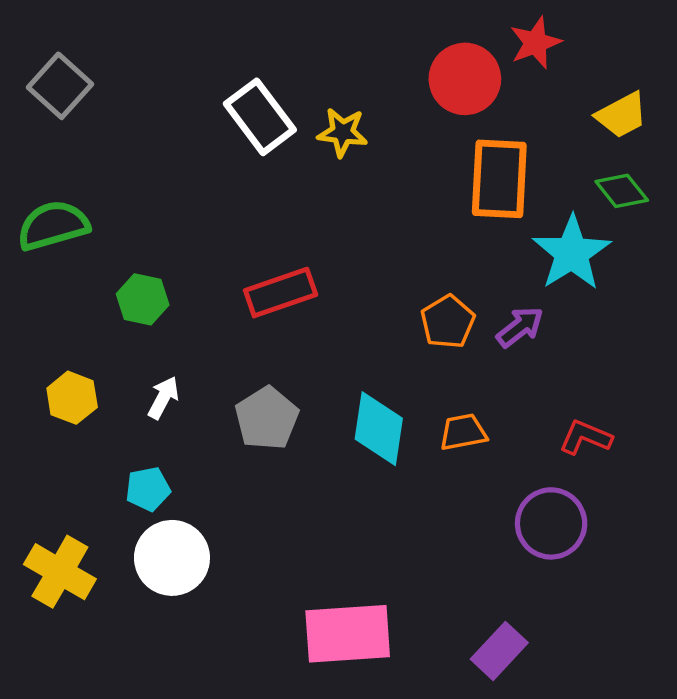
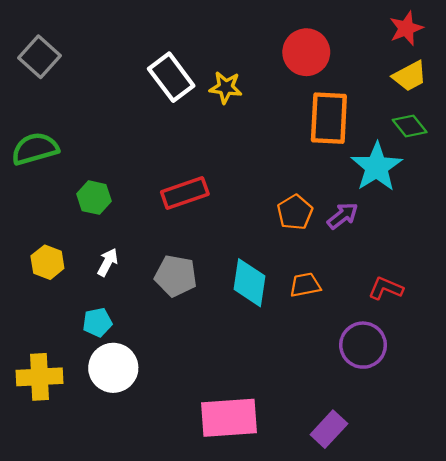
red star: (536, 43) -> (406, 28), moved
gray pentagon: (267, 418) -> (176, 276), turned -30
yellow cross: (60, 572) -> (39, 377), turned -33

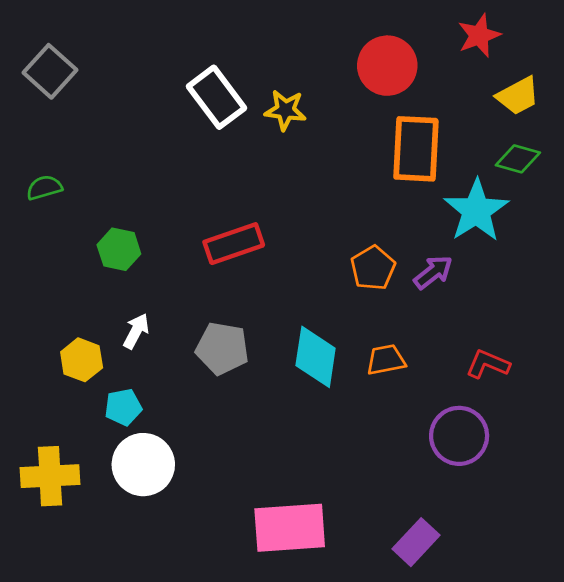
red star: (406, 28) -> (479, 35), moved
green diamond: (410, 126) -> (518, 159), turned -36
green semicircle: (35, 149) -> (44, 188), size x0.6
yellow hexagon: (47, 262) -> (82, 360), moved

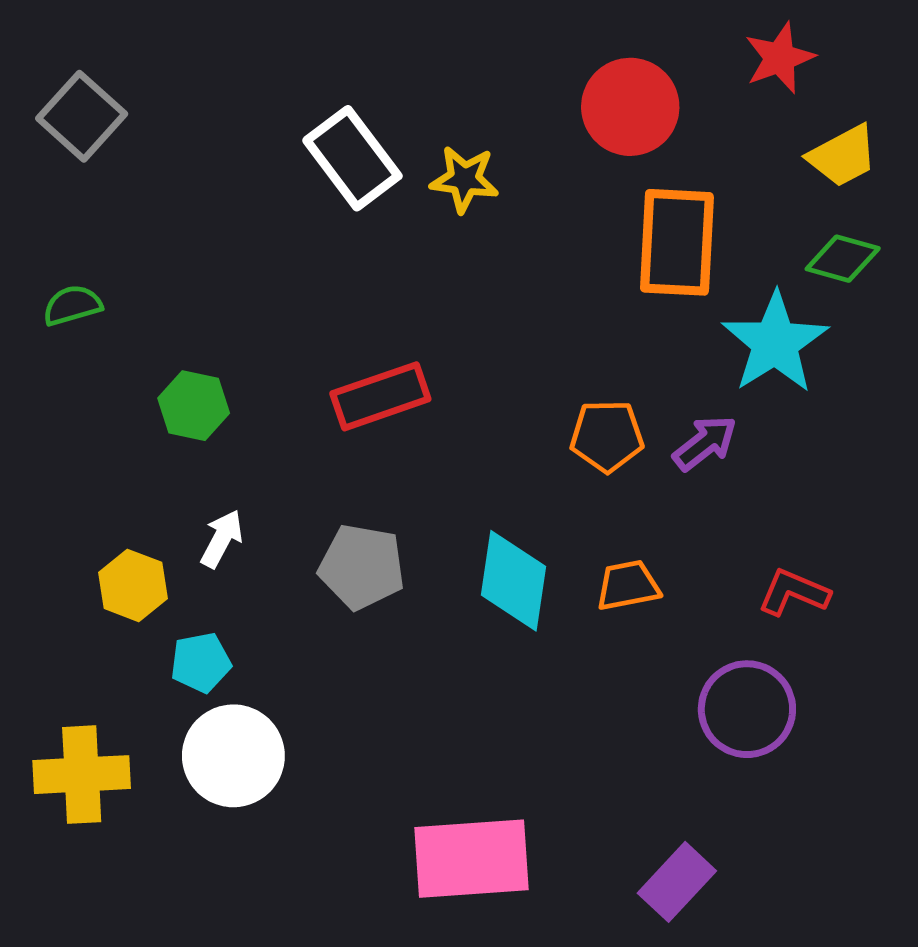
orange pentagon: (373, 268) -> (607, 436), turned 30

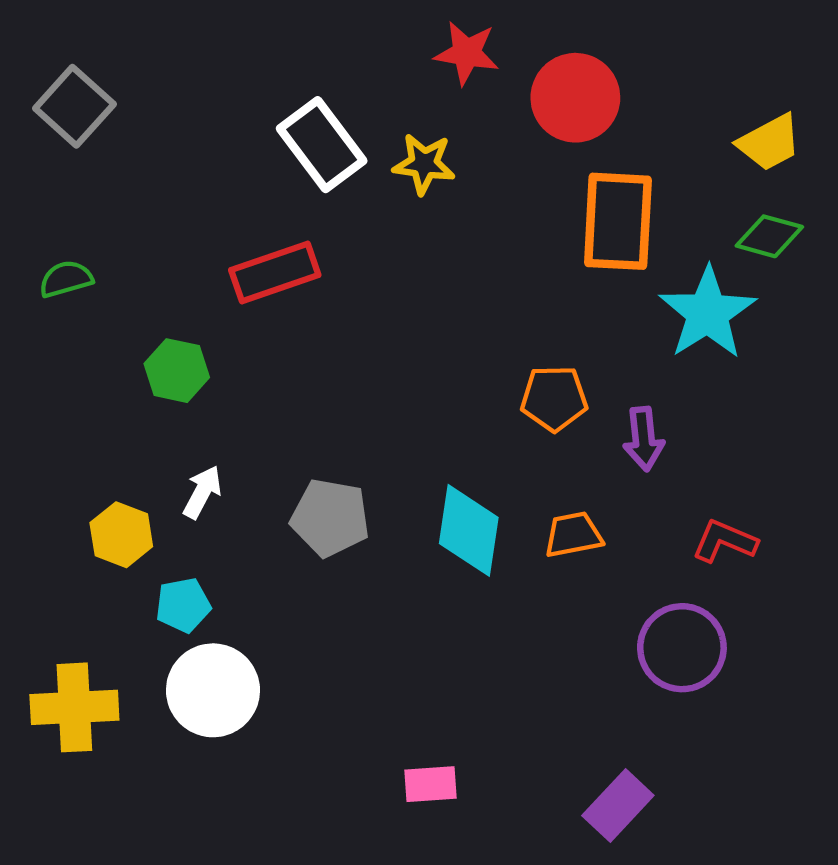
red star: (780, 58) -> (467, 53), moved, turned 30
red rectangle: (380, 396) -> (275, 273), moved
purple arrow: (705, 443) -> (644, 439), moved, turned 122
pink rectangle: (471, 859) -> (430, 784), size x0.5

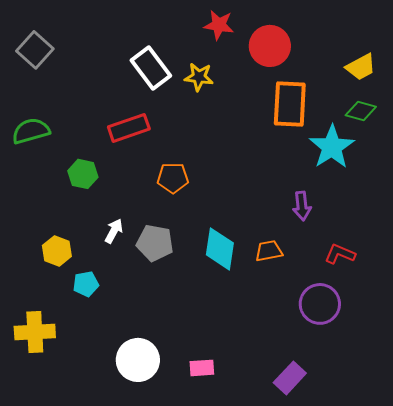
green semicircle: (66, 279) -> (31, 131), size x1.5
orange pentagon: (554, 398) -> (173, 178), moved
white arrow: (202, 492) -> (114, 231), moved
white circle: (213, 690) -> (138, 360), moved

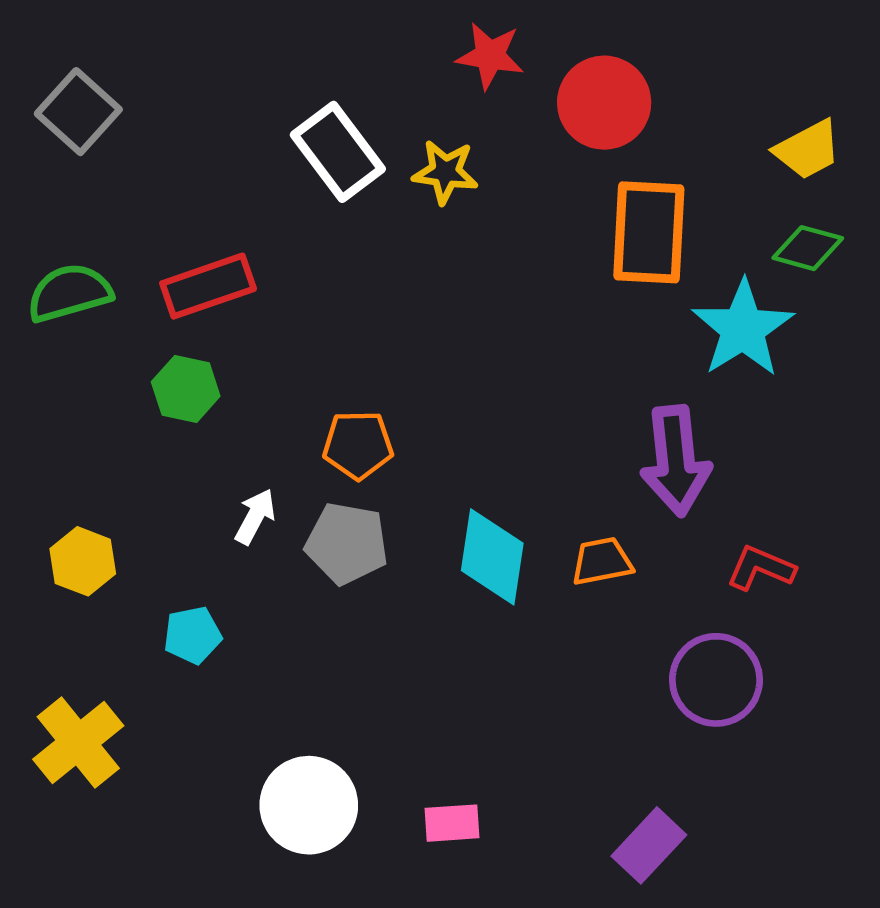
red rectangle: (129, 128) -> (208, 286), moved
orange pentagon: (173, 178) -> (358, 445), moved
purple arrow: (302, 206) -> (676, 461), size x1.6
yellow hexagon: (57, 251) -> (83, 561), moved
yellow cross: (35, 332) -> (78, 743), turned -36

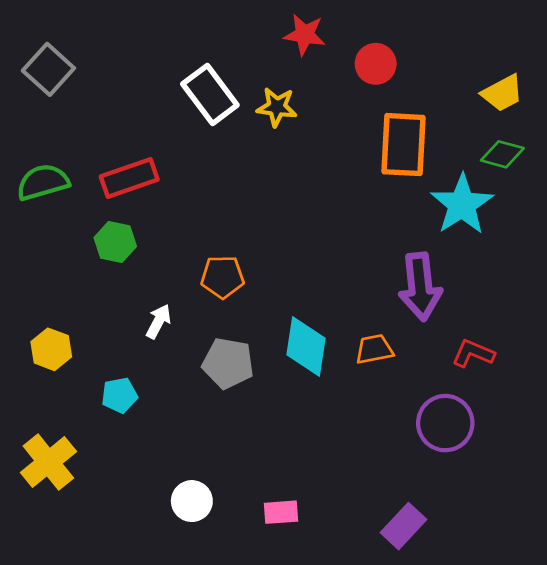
red circle: (604, 103) -> (376, 64), size x0.7
gray pentagon: (347, 543) -> (228, 363), moved
white circle: (309, 805) -> (192, 501), size x0.7

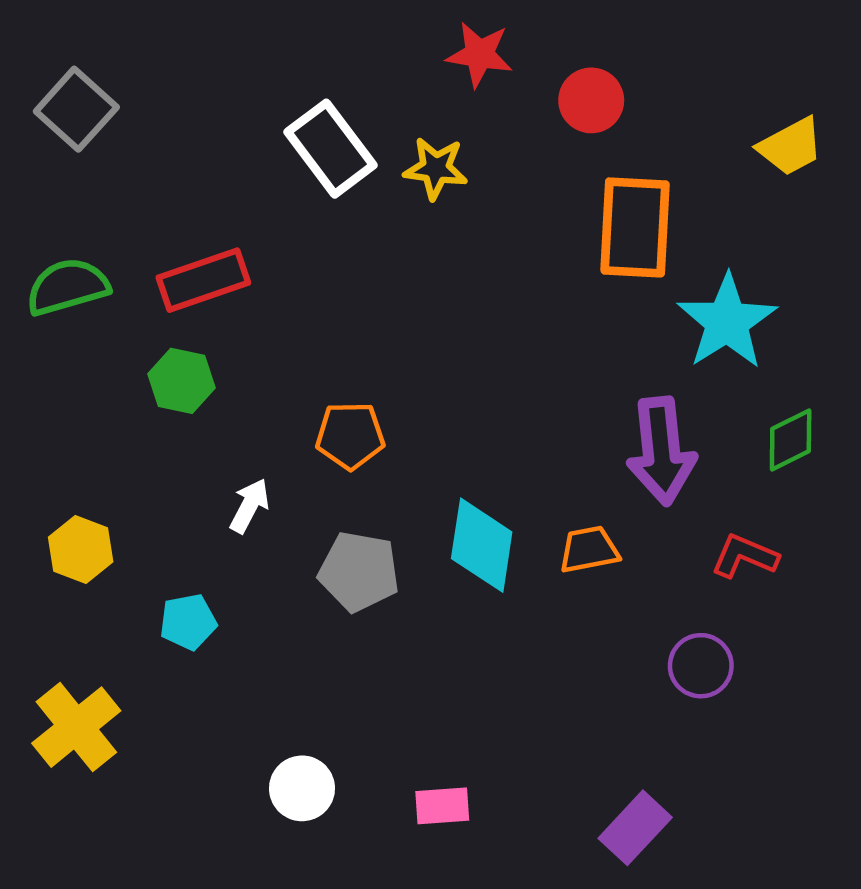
green diamond: (502, 154) -> (791, 440), moved, turned -42
purple circle: (445, 423) -> (701, 666), size x0.7

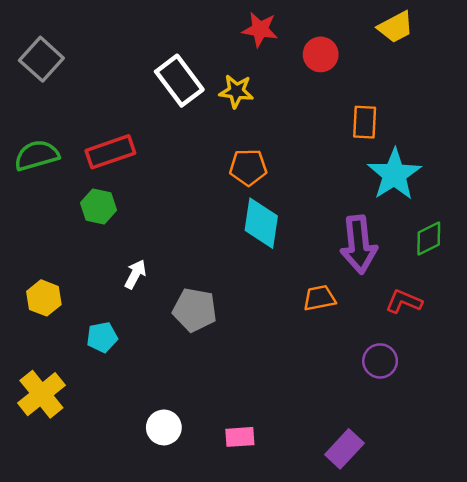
yellow trapezoid: (791, 146) -> (395, 27), moved
orange rectangle: (635, 227) -> (365, 122), moved, size x0.6
orange pentagon: (350, 436) -> (248, 167), moved
cyan diamond: (482, 545) -> (261, 223), moved

